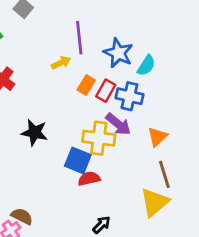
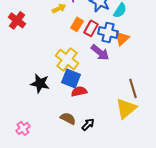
black star: (35, 133) -> (40, 83), moved
orange triangle: (157, 137) -> (122, 38), moved
yellow cross: (99, 138) -> (67, 59), moved, turned 30
brown semicircle: (22, 216) -> (68, 118), moved

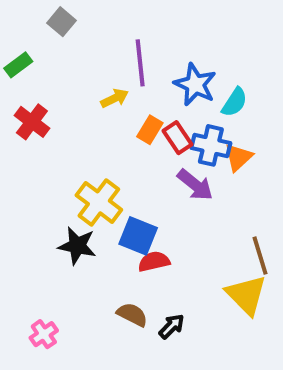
red rectangle: (91, 28) -> (177, 138), turned -63
yellow cross: (67, 59) -> (99, 202), moved
yellow triangle: (126, 108) -> (246, 295), turned -35

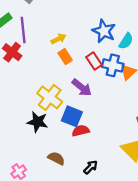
purple line: (140, 63) -> (23, 30), moved
orange rectangle: (150, 130) -> (65, 57), moved, turned -64
purple arrow: (195, 185) -> (82, 88), moved
brown semicircle: (132, 315) -> (56, 158), moved

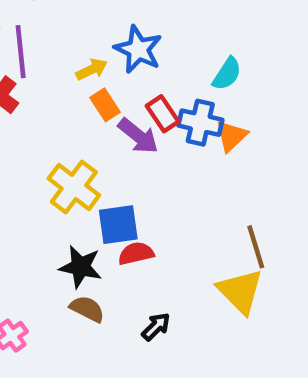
blue star: (104, 31) -> (138, 49), moved
purple arrow: (82, 88) -> (138, 136), moved
blue square: (72, 116) -> (118, 225), turned -30
black star: (38, 122) -> (81, 267), moved

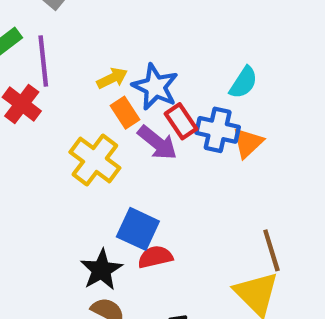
blue star: (138, 49) -> (155, 87), moved
yellow cross: (74, 187) -> (95, 160), moved
blue square: (118, 225) -> (138, 229), turned 33
black star: (81, 267) -> (101, 270), turned 30

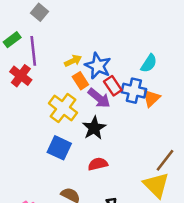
blue square: (138, 229) -> (59, 148), moved
brown line: (271, 250) -> (165, 160), turned 55
black star: (101, 270) -> (94, 128), moved

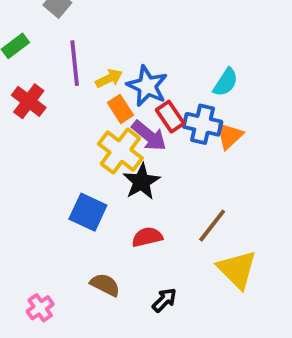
purple line: (33, 51) -> (75, 63), moved
yellow cross: (63, 108) -> (120, 151), moved
brown line: (165, 160) -> (212, 226), moved

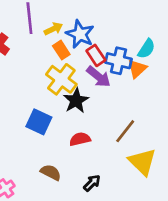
cyan semicircle: (226, 82) -> (146, 49), moved
purple arrow: (149, 136) -> (99, 77), moved

